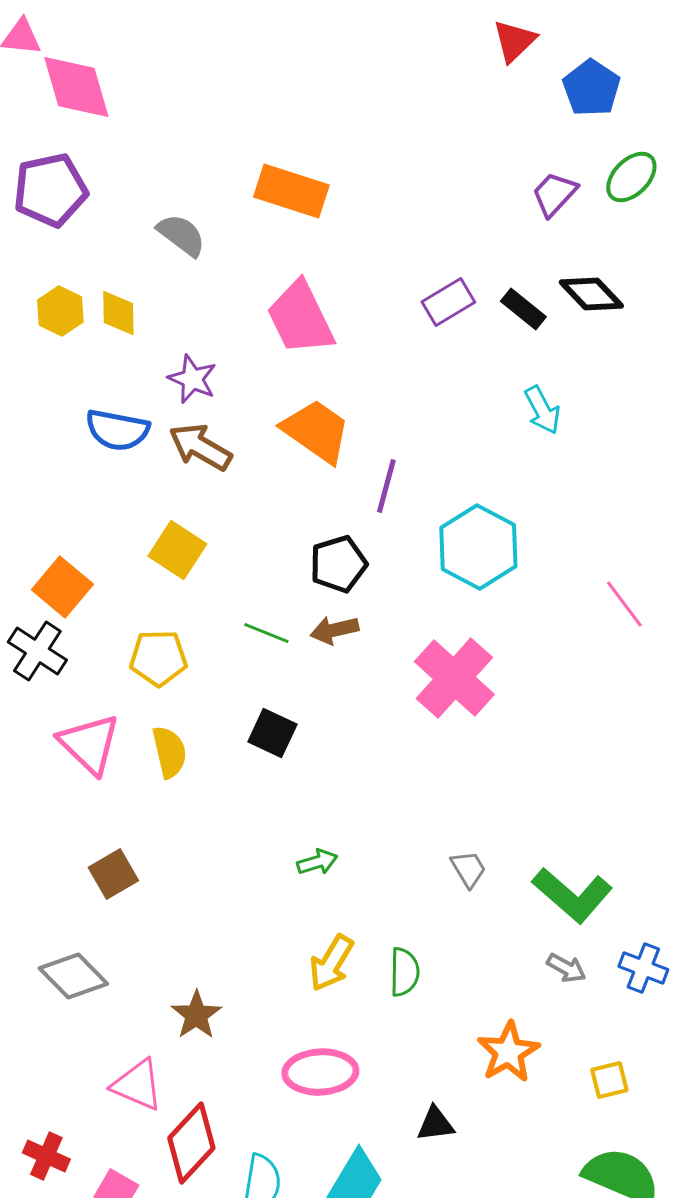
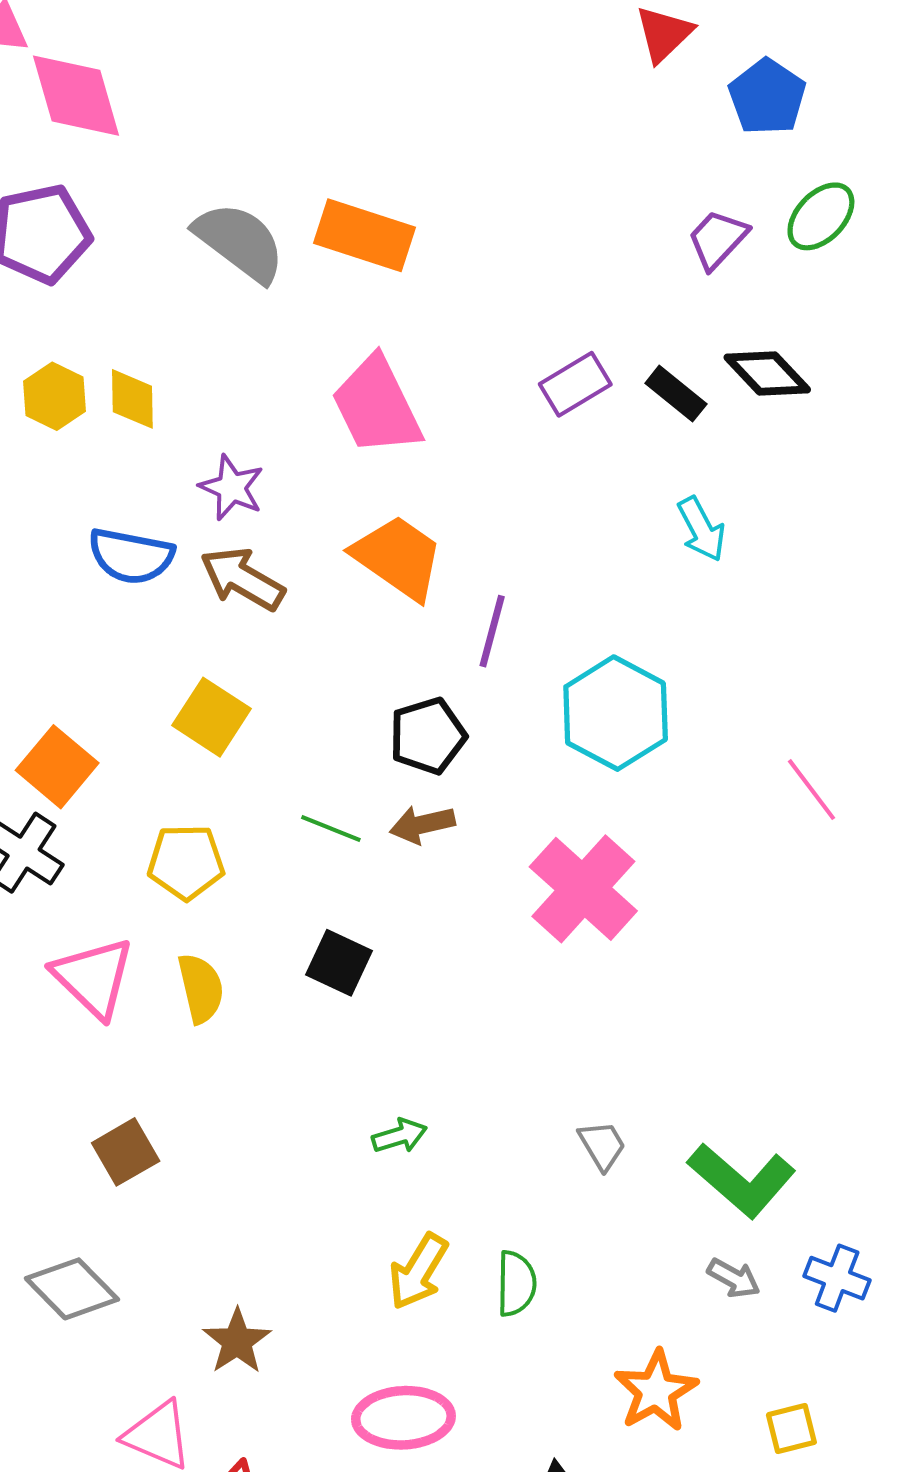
gray semicircle: (181, 235) -> (240, 242), moved, size x1.4

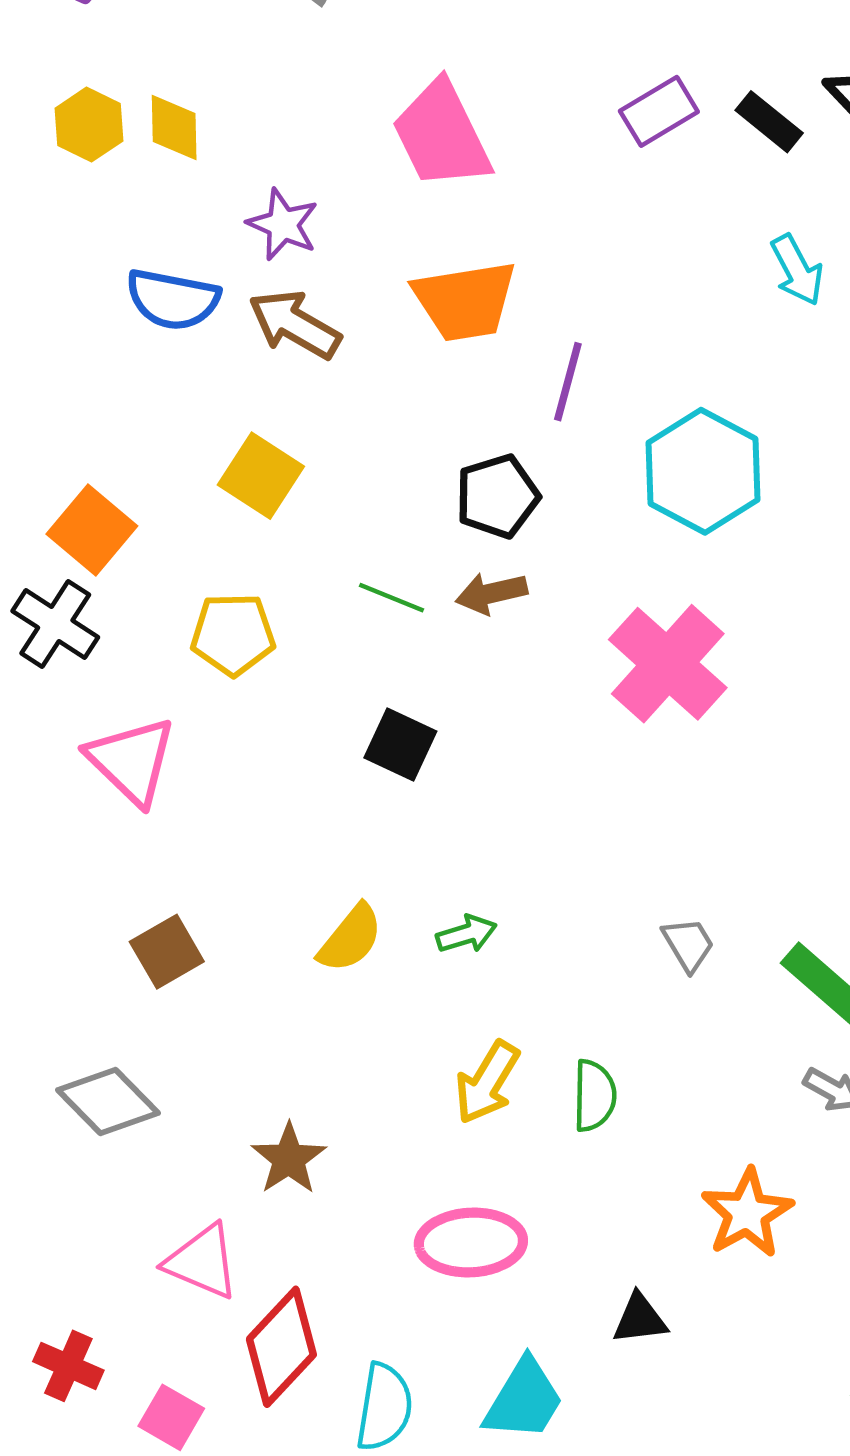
orange trapezoid: (398, 557) -> (465, 301), turned 136
yellow semicircle: (201, 988) -> (350, 938), moved, turned 52

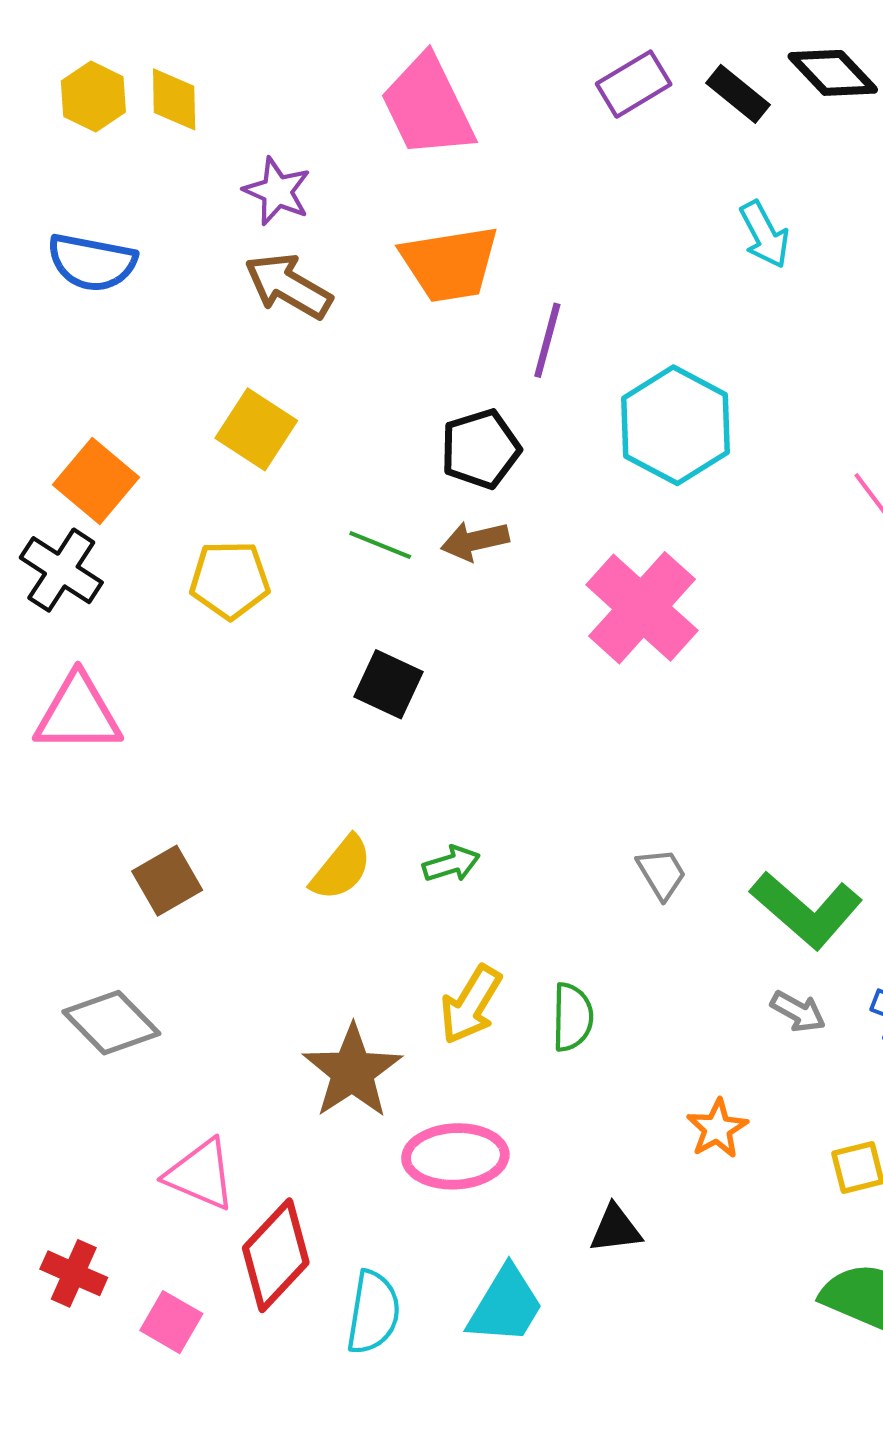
blue semicircle: (173, 299) -> (92, 262), moved
pink triangle: (132, 761) -> (78, 714), moved, turned -44
brown star: (289, 1159) -> (352, 1071), moved, size x1.4
orange star: (747, 1213) -> (717, 1129), size x0.7

